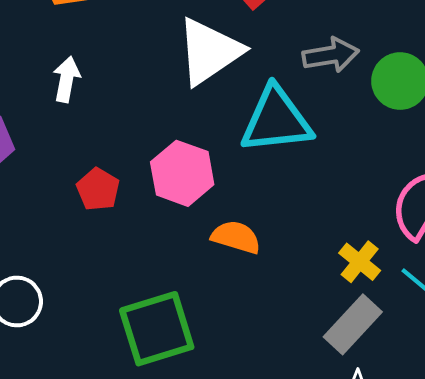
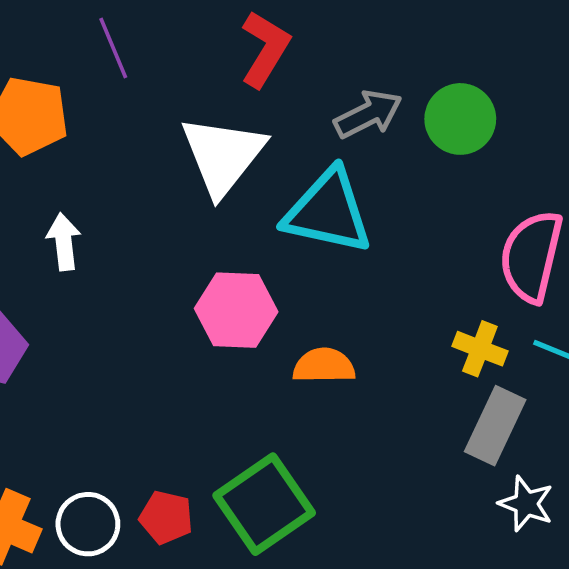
cyan triangle: (276, 120) -> (328, 212), turned 36
red pentagon: (98, 189) -> (166, 517), moved

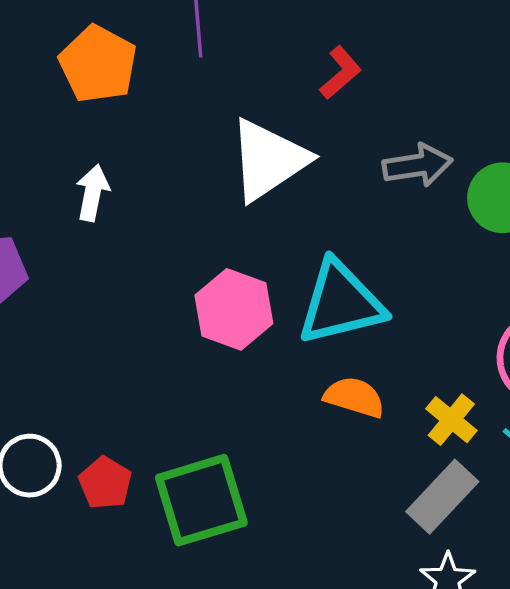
red L-shape: (265, 49) -> (340, 73), size x0.7
cyan triangle: (328, 212) -> (341, 303), moved, turned -44
orange semicircle: (324, 366) -> (354, 397), moved

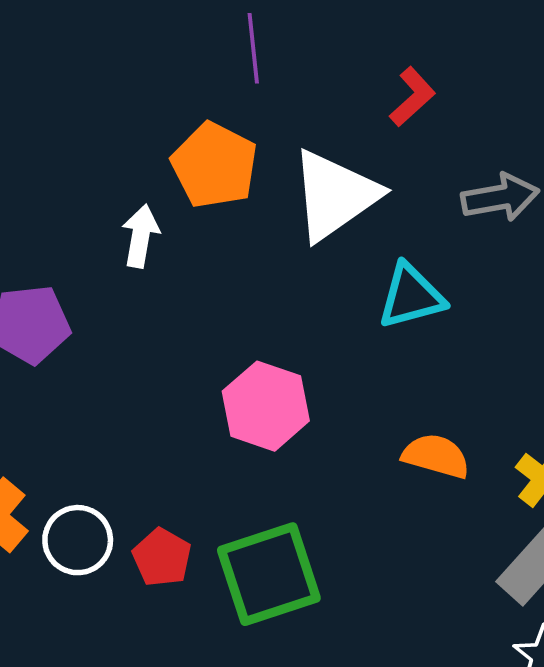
orange pentagon: (98, 64) -> (214, 165), moved
cyan triangle: (341, 303) -> (411, 296), moved, size x0.7
pink hexagon: (234, 309) -> (266, 406), moved

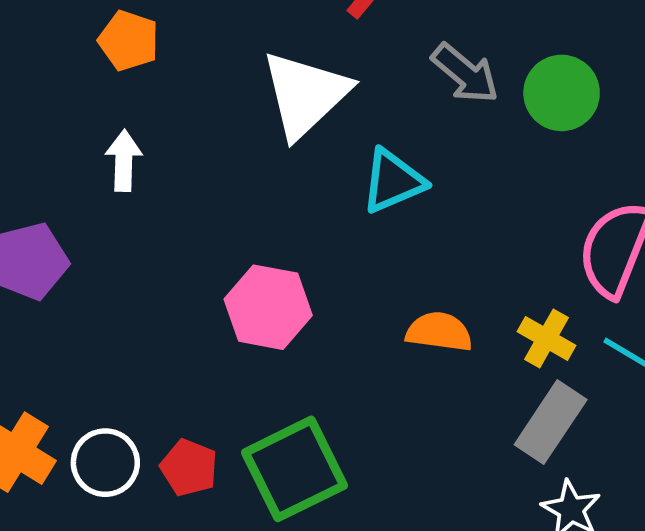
orange pentagon: (214, 165) -> (129, 41), moved, size x0.7
gray arrow: (500, 197) -> (465, 73), turned 58

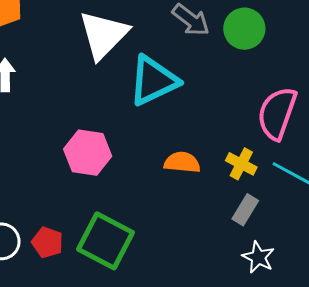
cyan triangle: (393, 181) -> (154, 81), size x1.4
gray rectangle: (551, 422) -> (245, 210), size x0.7
green square: (294, 469) -> (105, 241), turned -34

